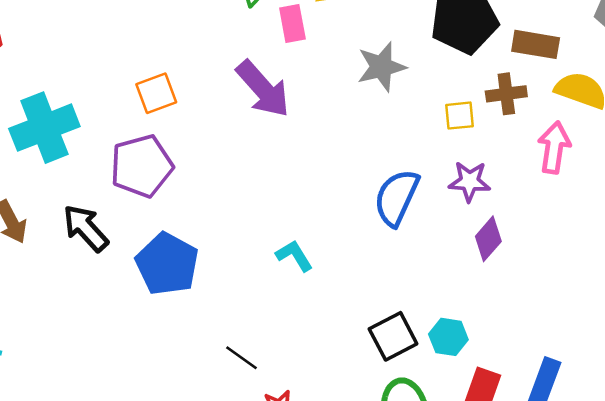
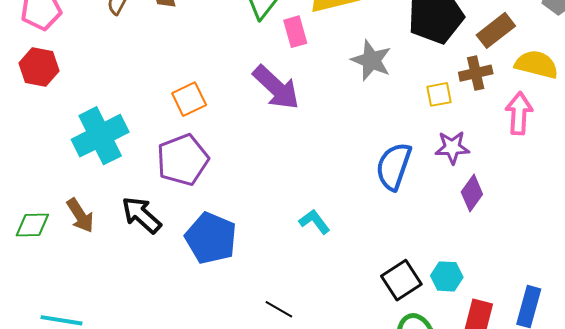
brown rectangle: (536, 44) -> (496, 30), turned -42
gray star: (381, 67) -> (371, 60), turned -30

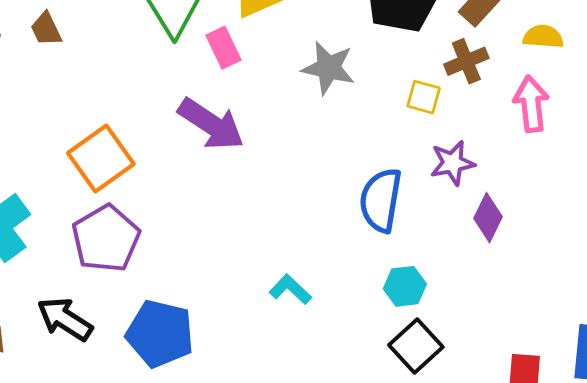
yellow semicircle: (537, 64) -> (543, 37), size x0.7
yellow square: (439, 94) -> (424, 97), turned 36
orange square: (189, 99) -> (101, 158), size x1.4
cyan hexagon: (447, 276) -> (405, 286), moved

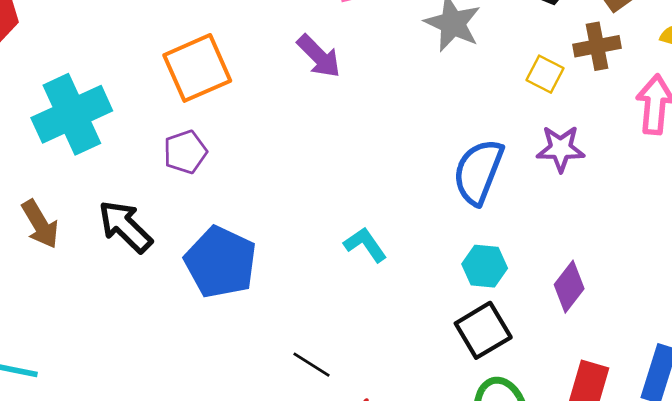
purple arrow: (211, 124) -> (319, 56), size x0.7
purple diamond: (488, 218) -> (569, 287), moved
purple pentagon: (106, 239) -> (185, 152), size x0.6

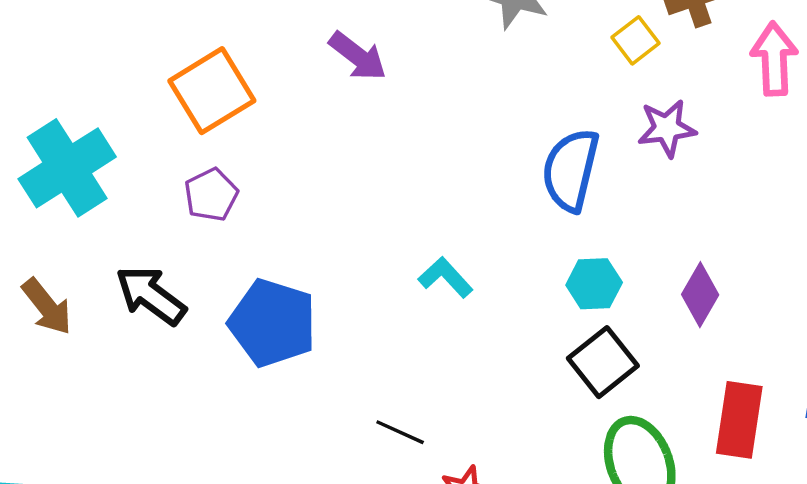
yellow square: (545, 74) -> (635, 40), turned 33

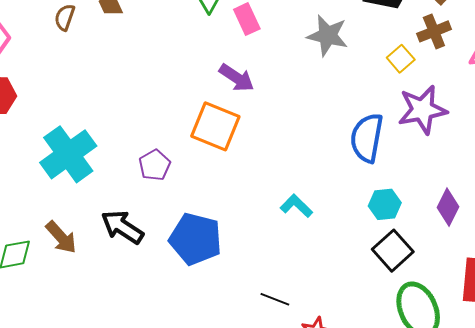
orange square: (212, 91) -> (215, 126), moved, turned -33
purple star: (667, 128) -> (422, 110), size x1.4

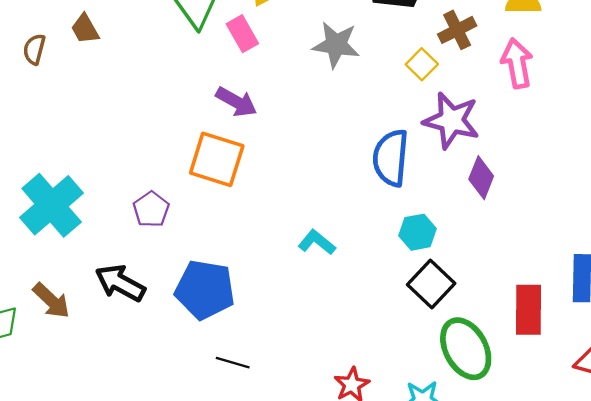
purple star: (422, 110) -> (451, 120), turned 30
purple diamond: (448, 207) -> (481, 178), moved
black line: (275, 299) -> (233, 363), moved

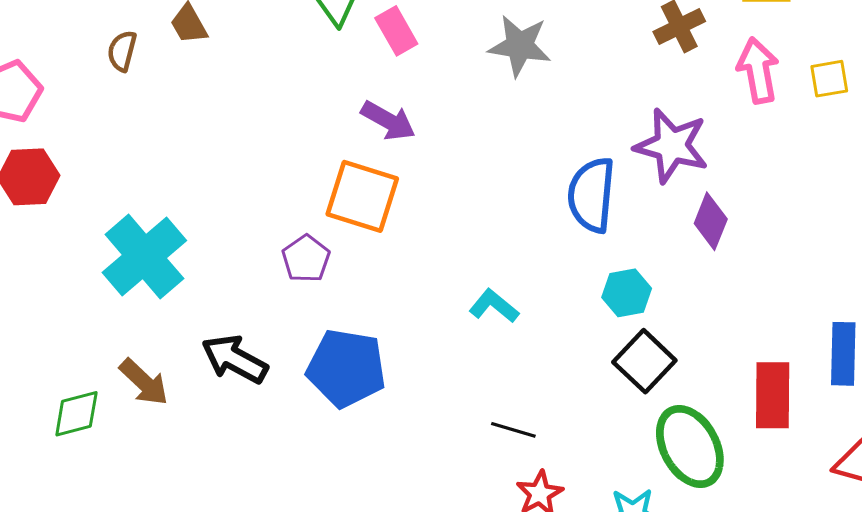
yellow square: (422, 64) -> (829, 79), moved, turned 36
purple pentagon: (151, 209) -> (306, 259), moved
black line: (233, 363) -> (513, 430), moved

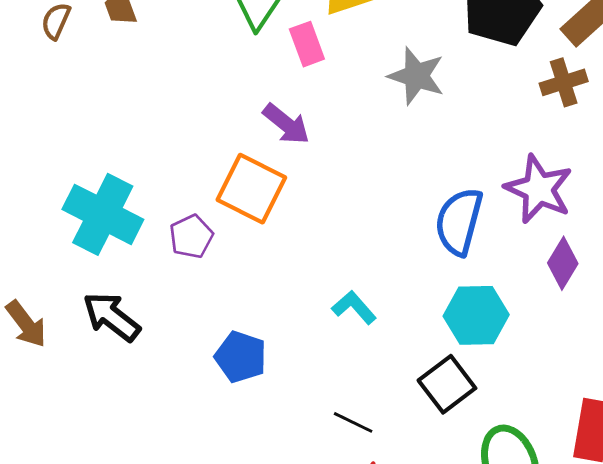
cyan cross: (144, 257) -> (103, 214), moved, turned -32
cyan hexagon: (627, 293) -> (476, 315), size x1.4
black square: (644, 361) -> (447, 384), moved
blue pentagon: (346, 368) -> (241, 357), moved, size x0.7

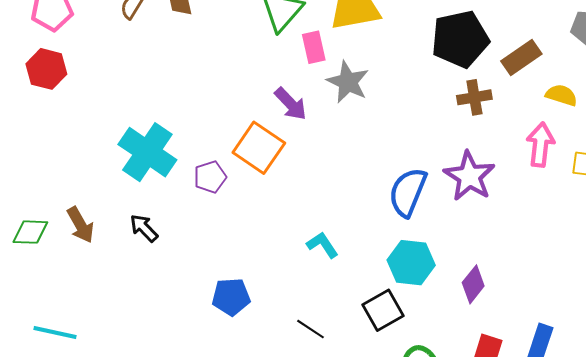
gray star: (416, 76) -> (348, 82), moved
brown cross: (564, 82) -> (474, 97), moved
purple diamond: (563, 263) -> (473, 284), moved
black arrow: (112, 317) -> (144, 228), size x0.7
blue pentagon: (241, 357) -> (231, 297), moved, turned -30

